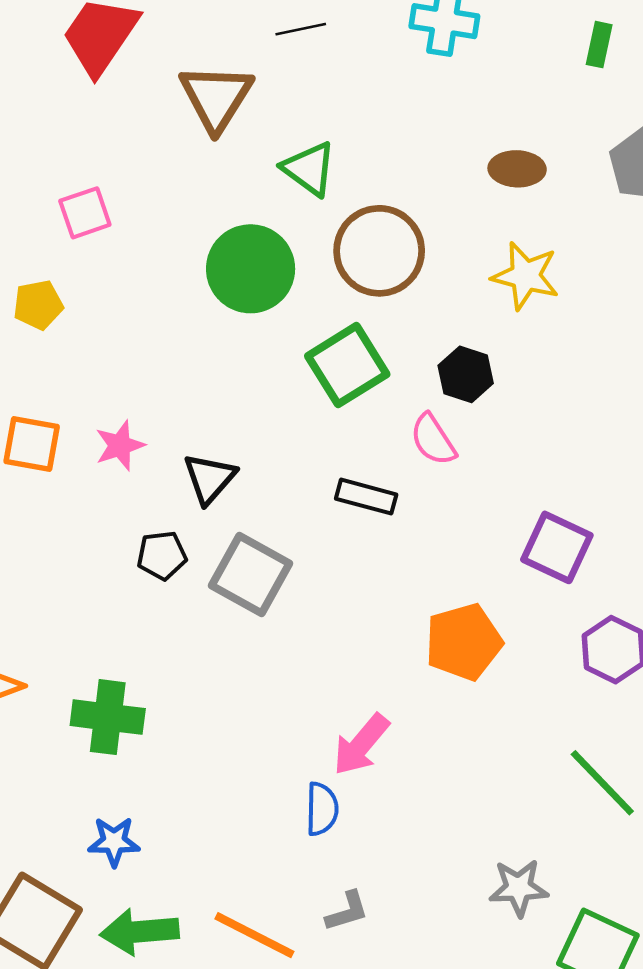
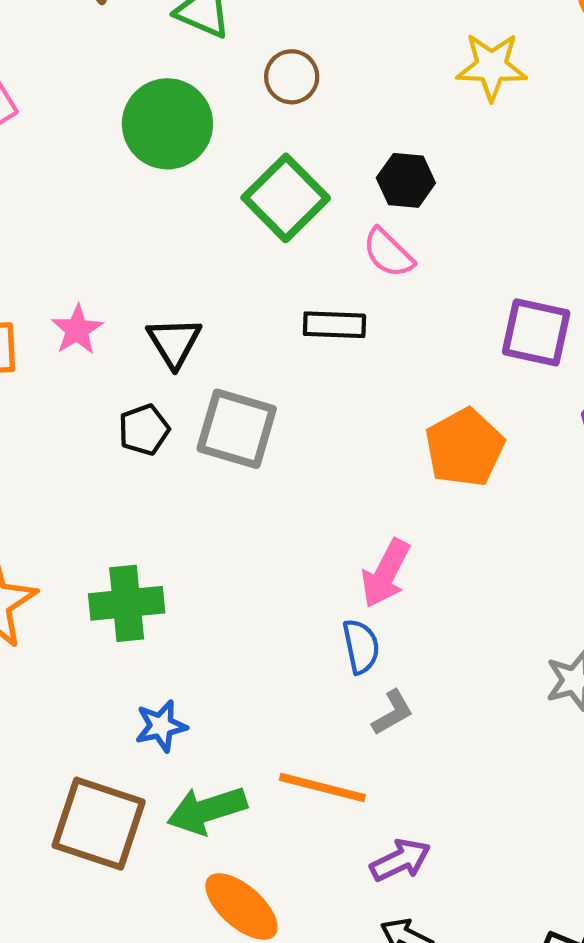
brown circle: (379, 251) -> (292, 77), size x0.6
yellow star: (525, 276) -> (492, 67), moved
gray L-shape: (347, 911) -> (393, 713), moved

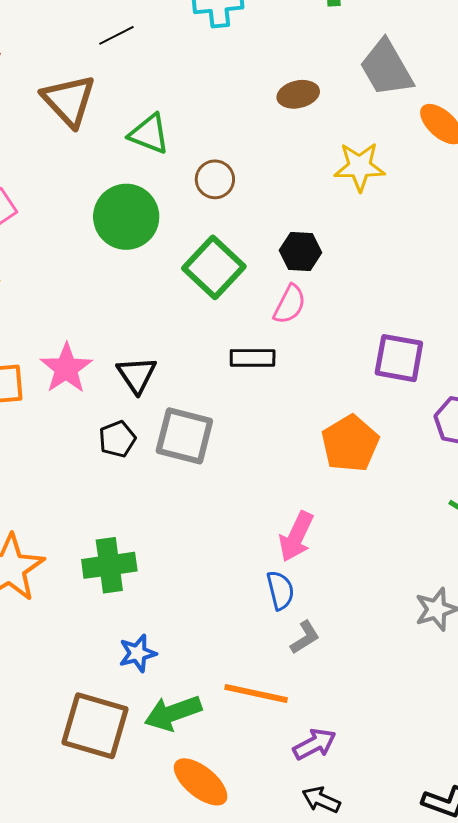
pink semicircle: (388, 253) -> (290, 304), turned -105
pink star: (77, 330) -> (66, 368), size x1.4

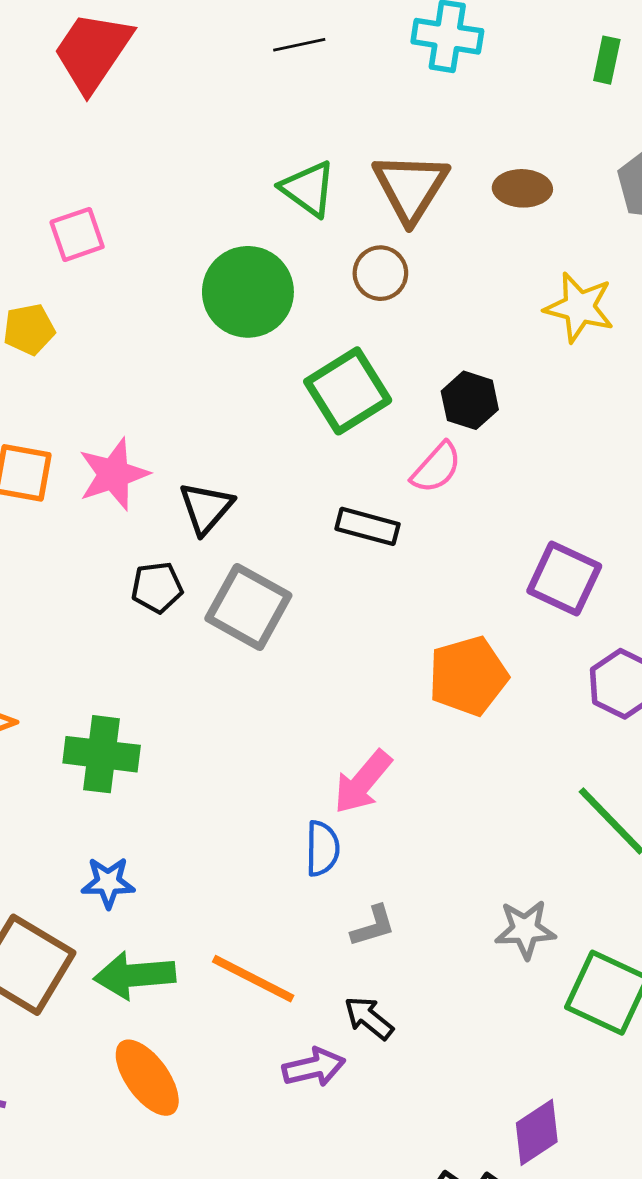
brown triangle: (69, 100) -> (411, 187), moved
gray L-shape: (305, 637) -> (373, 926), moved
black arrow: (321, 800) -> (369, 1018), moved

